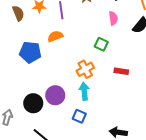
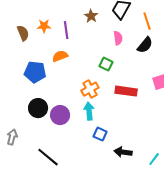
red rectangle: (121, 71) -> (126, 91), size x1.5
black circle: (33, 103) -> (38, 108), moved
blue square: (79, 116) -> (100, 134), moved

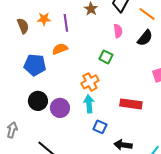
orange line: (147, 21) -> (147, 14), turned -36
red rectangle: (126, 91) -> (131, 104), moved

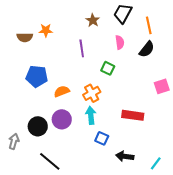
orange line: (147, 14) -> (149, 25), turned 42
purple line: (66, 23) -> (82, 48), moved
brown semicircle: (23, 26) -> (25, 37), turned 112
orange semicircle: (60, 49) -> (62, 91), moved
black circle: (38, 101) -> (38, 126), moved

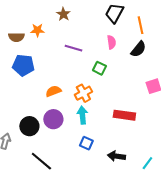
brown star: (93, 20) -> (63, 14), moved
purple line: (82, 48) -> (73, 48), turned -66
blue pentagon: (37, 76) -> (23, 65), moved
blue square: (102, 138) -> (86, 143), moved

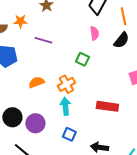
purple line: (73, 48) -> (43, 40), moved
purple circle: (53, 119) -> (35, 123), moved

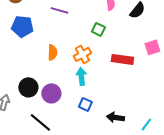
orange semicircle: (36, 82) -> (52, 52), turned 112
red rectangle: (107, 106) -> (122, 59), moved

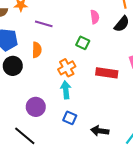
orange semicircle: (52, 52) -> (37, 50), moved
black circle: (28, 87) -> (13, 66), moved

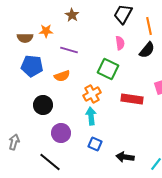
green square: (83, 43) -> (108, 69), size x1.5
orange semicircle: (37, 50) -> (62, 76), turned 70
black circle: (13, 66) -> (43, 105), moved

